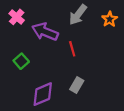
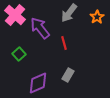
pink cross: (17, 17) -> (15, 15), size x1.5
purple arrow: (45, 32) -> (40, 28), turned 30

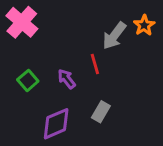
gray arrow: (69, 13) -> (114, 36), moved
purple arrow: (40, 28) -> (67, 79), moved, size x0.6

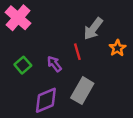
orange star: (144, 25) -> (117, 48), moved
gray rectangle: (101, 112) -> (82, 91), size x1.5

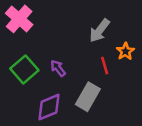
red line: (77, 52) -> (105, 66), moved
green square: (23, 65) -> (24, 69), size x1.5

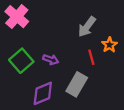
purple arrow: (58, 68) -> (51, 60), turned 147

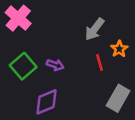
gray rectangle: (77, 84) -> (118, 98), moved

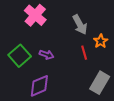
pink cross: (18, 18) -> (35, 15), moved
gray arrow: (95, 29) -> (80, 25), turned -66

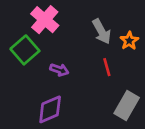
orange star: (101, 41) -> (129, 41), moved
green square: (20, 56) -> (25, 50), moved

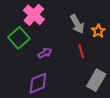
purple arrow: (59, 70) -> (45, 53), turned -48

